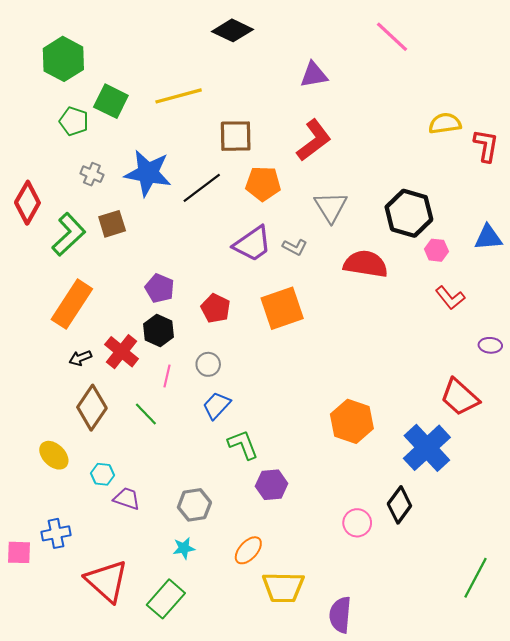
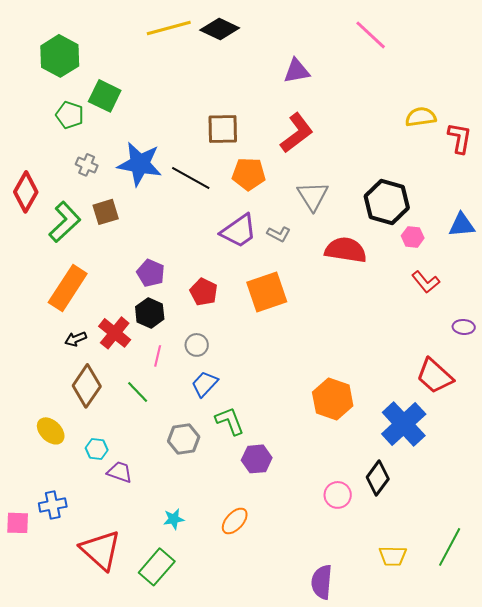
yellow line: (179, 96) -> (169, 28), moved
black line: (202, 188) -> (191, 178), turned 66
gray hexagon: (194, 505) -> (184, 439), moved
yellow trapezoid: (283, 587) -> (393, 556), moved, size x0.7

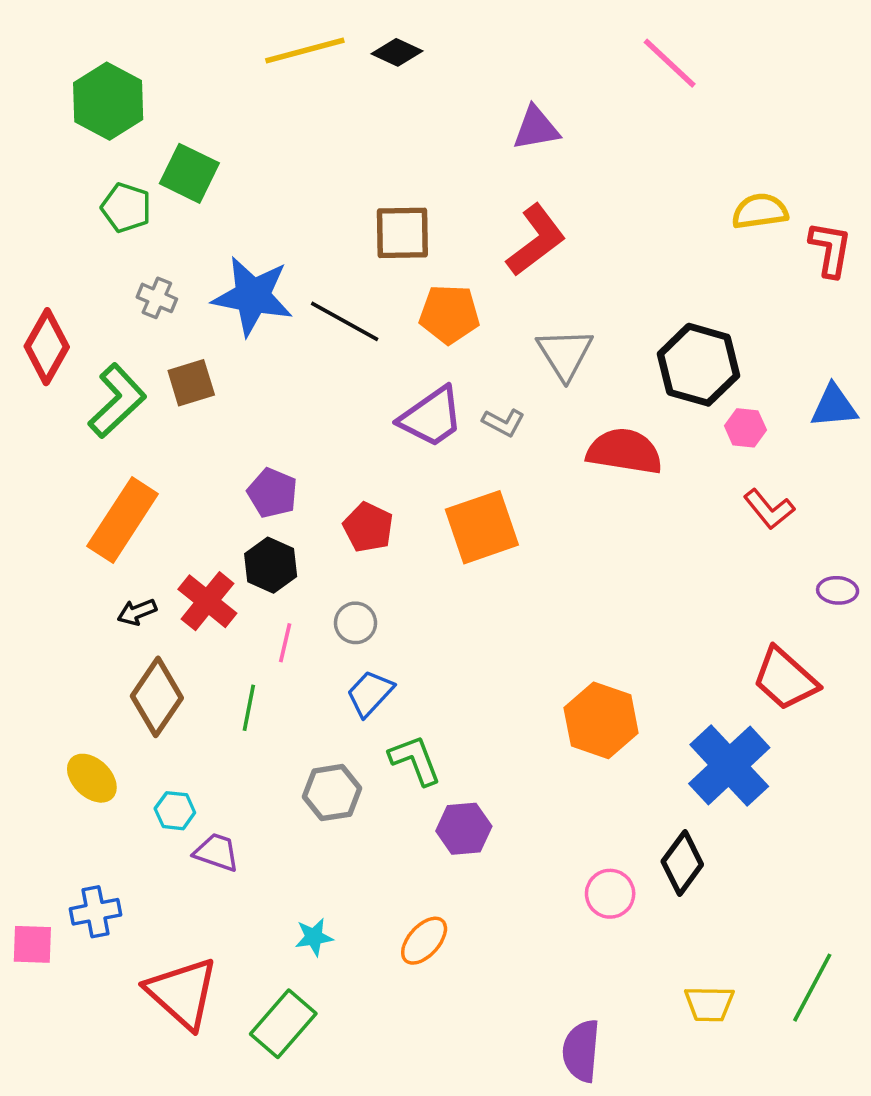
black diamond: (220, 29) -> (397, 52), size x0.7
green line: (138, 392) -> (249, 708), turned 55

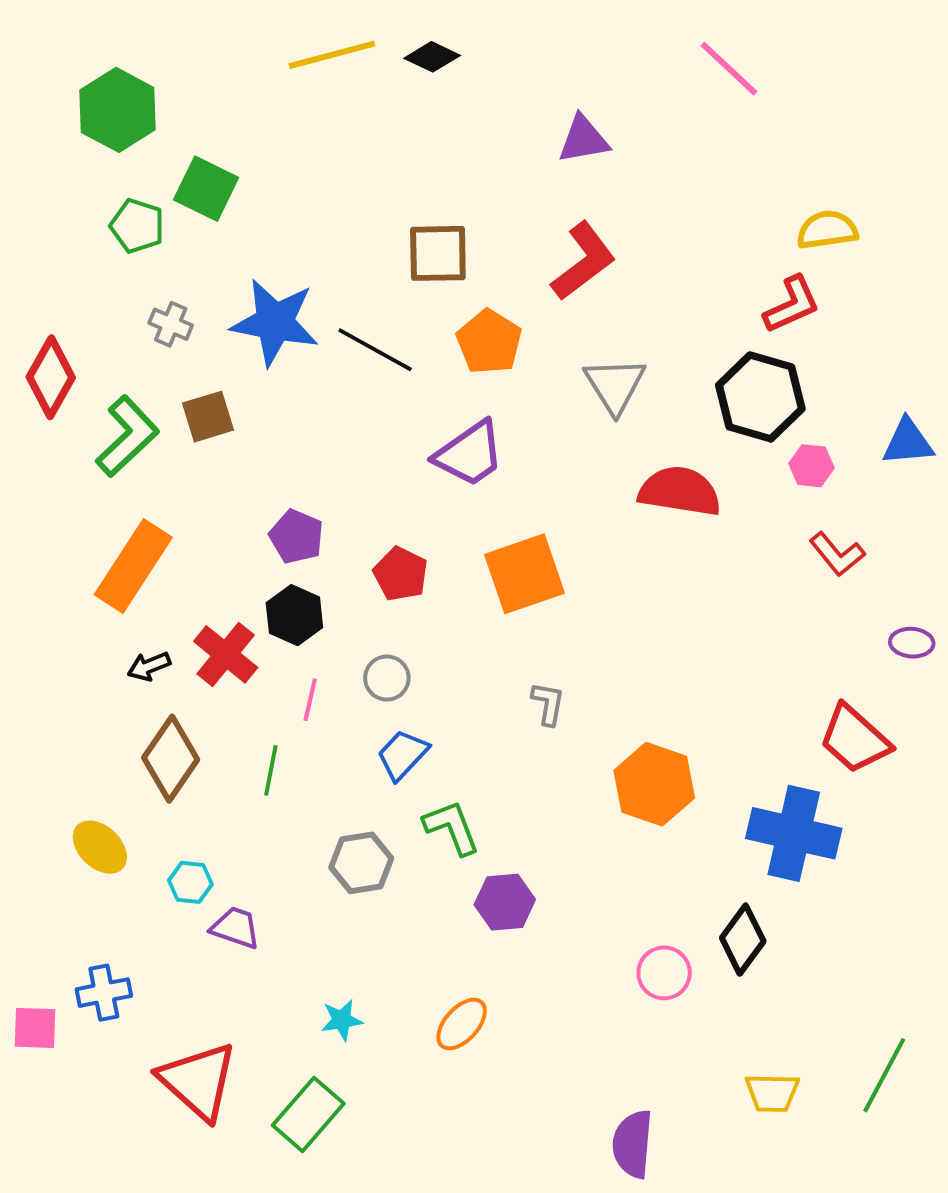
red L-shape: (830, 249) -> (792, 305), moved, turned 56
orange pentagon: (449, 314) -> (489, 342), turned 30
gray L-shape: (504, 422) -> (548, 704), moved, turned -108
blue cross: (729, 766) -> (794, 833), turned -34

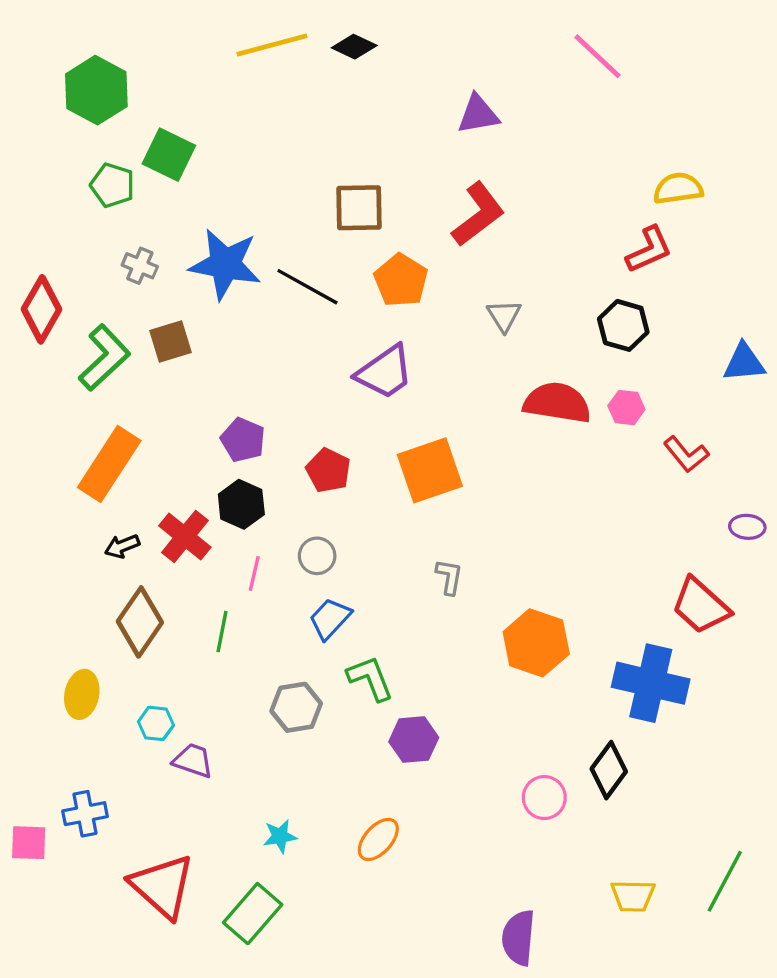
gray triangle: (615, 385) -> (504, 316), size x0.7
black hexagon: (760, 397) -> (623, 325), size x0.7
pink hexagon: (811, 466) -> (626, 408), moved
yellow ellipse: (100, 847) -> (82, 694), turned 57

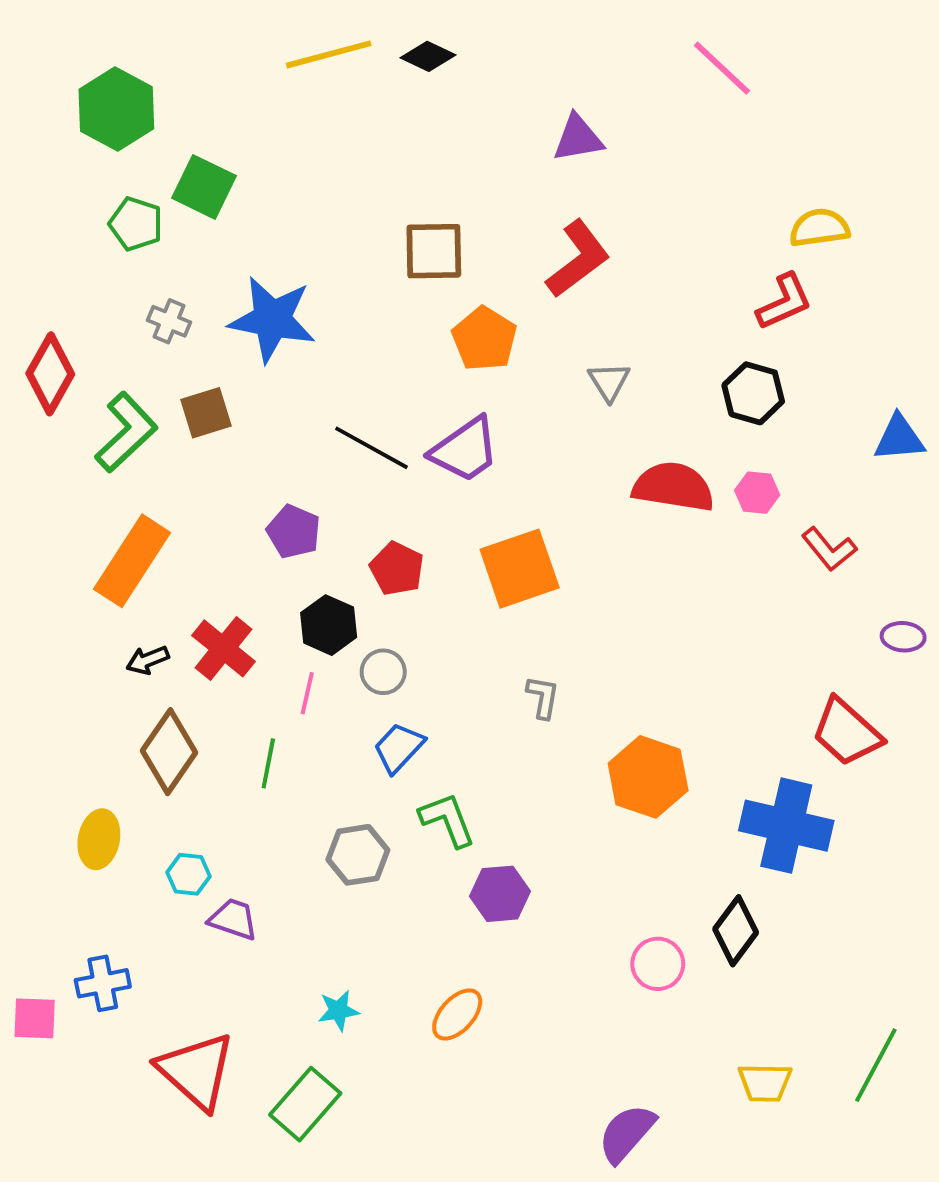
black line: (307, 287) -> (372, 448), moved
black hexagon: (241, 504) -> (329, 625), moved
purple semicircle: (519, 938) -> (627, 1133), turned 36

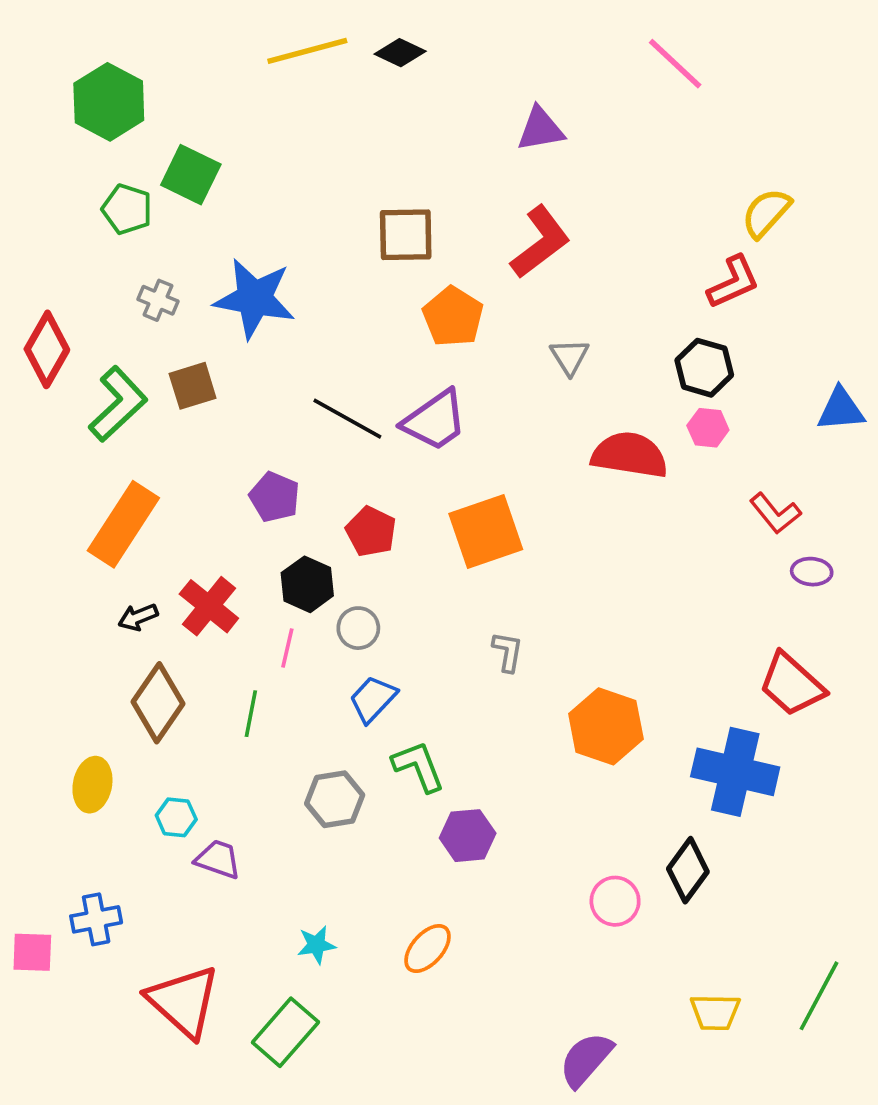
yellow semicircle: (819, 228) -> (766, 213), turned -40
pink hexagon: (757, 493) -> (708, 428), moved
purple ellipse: (903, 637) -> (812, 572), moved

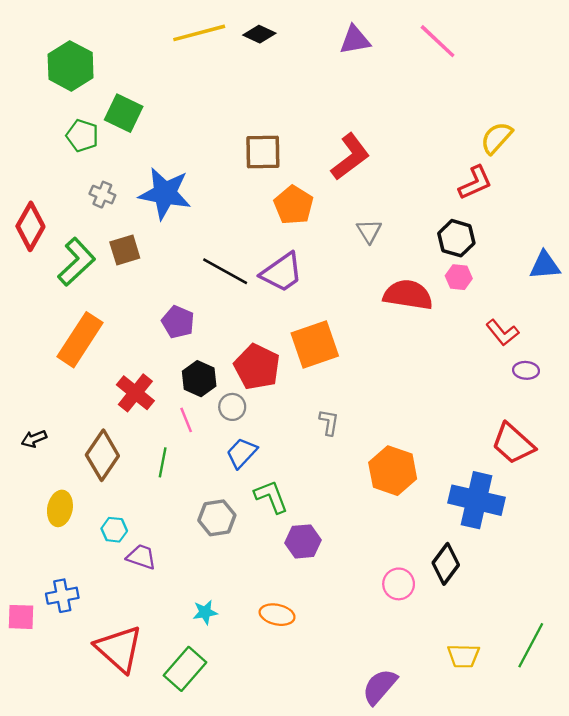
purple triangle: (540, 129) -> (355, 40), moved
red pentagon: (371, 532) -> (257, 367), moved, size x1.4
black arrow: (138, 617) -> (34, 439), moved
pink line: (287, 648) -> (186, 420), turned -35
orange ellipse: (427, 949) -> (277, 615), turned 60

